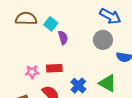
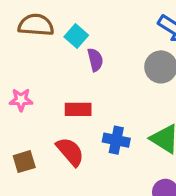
pink star: (32, 72) -> (21, 100), moved
blue cross: (78, 86) -> (116, 140), turned -35

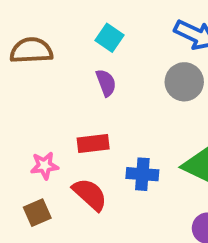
cyan square: (76, 36) -> (109, 38), moved
pink star: (21, 100) -> (45, 166), moved

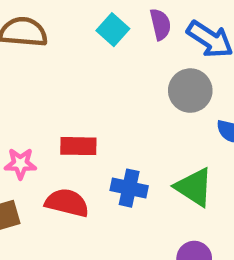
purple semicircle: (106, 83) -> (160, 24), moved
red semicircle: (90, 194) -> (67, 203), turned -36

